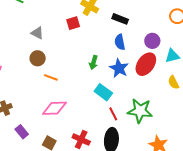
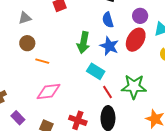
gray triangle: (37, 33) -> (25, 18), turned -40
green arrow: (94, 62) -> (83, 43), size x1.5

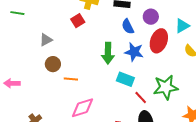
purple circle: (140, 16) -> (151, 17), moved

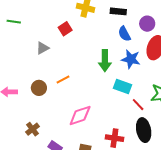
red square: (78, 21) -> (65, 29), moved
brown circle: (53, 64) -> (39, 88), moved
orange line: (71, 79) -> (63, 80), moved, turned -32

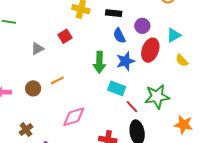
red square: (65, 29) -> (65, 36), moved
blue star: (131, 59) -> (125, 61), turned -30

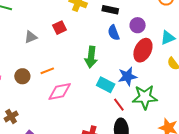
blue star: (125, 61) -> (127, 76), moved
pink diamond: (74, 117) -> (60, 92), moved

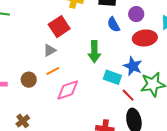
red square: (60, 28) -> (59, 27), size x1.5
gray triangle: (31, 37) -> (50, 50), moved
red ellipse: (143, 50) -> (145, 38), turned 65
blue star: (127, 76) -> (133, 66), turned -30

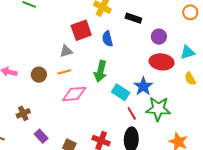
blue semicircle: (114, 24) -> (107, 39), moved
green arrow: (94, 52) -> (100, 71), moved

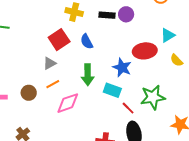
purple circle: (159, 37) -> (126, 14), moved
blue star: (143, 86) -> (122, 68), moved

